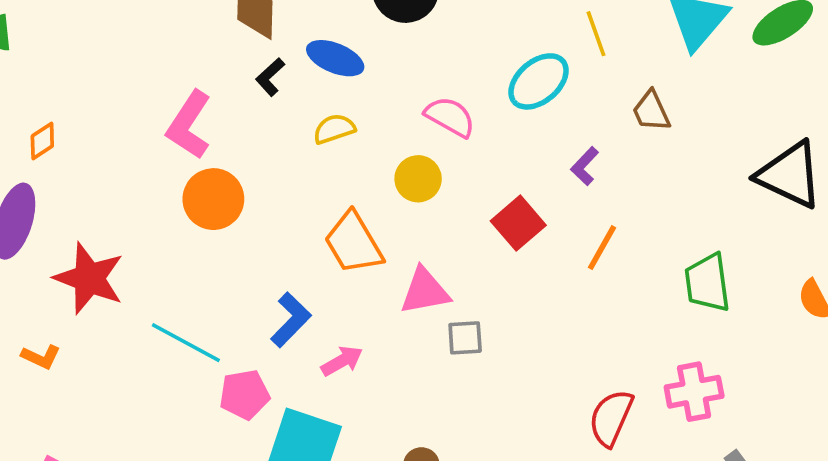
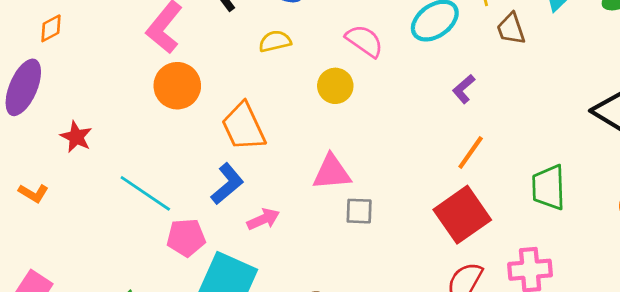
brown trapezoid: (651, 111) -> (511, 29), moved
red square: (518, 223) -> (462, 215), moved, size x1.4
orange trapezoid: (353, 243) -> (244, 127), moved
red star: (89, 278) -> (76, 137), size x0.6

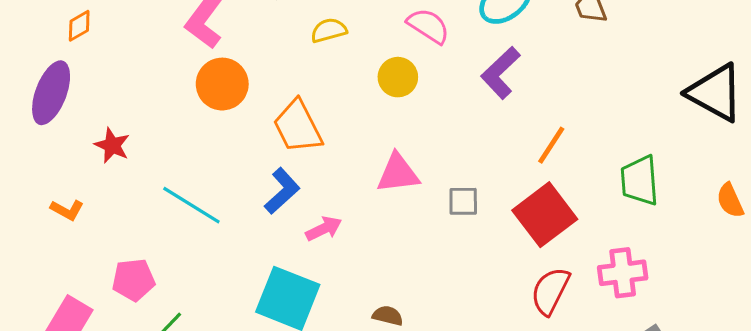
purple L-shape: (464, 89) -> (500, 73), moved, size x1.6
gray square: (359, 211) -> (463, 201), moved
pink pentagon: (186, 238) -> (133, 280), moved

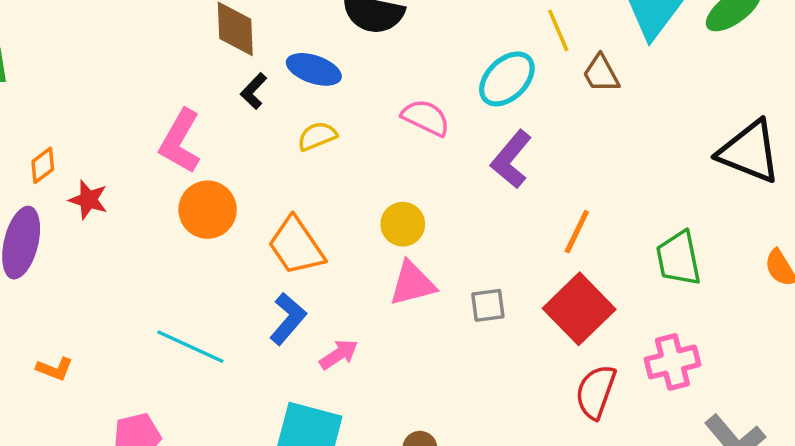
yellow circle: (398, 77) -> (403, 224), moved
red star: (112, 145) -> (88, 200), moved

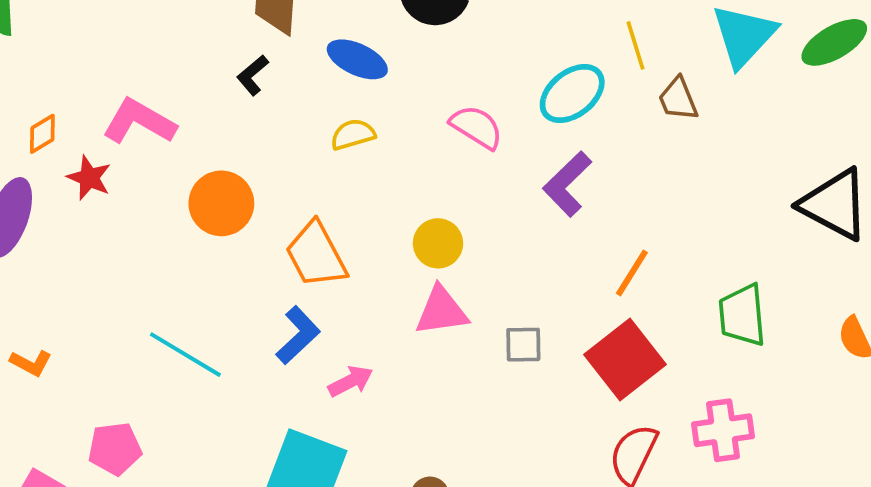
black L-shape: (254, 91) -> (253, 75), moved
pink L-shape: (180, 141) -> (139, 122), moved, turned 84

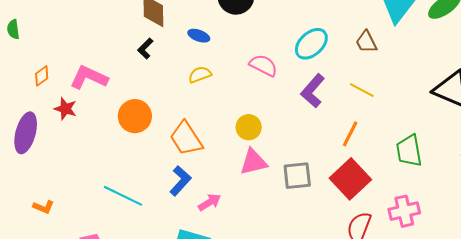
yellow line: (635, 45) -> (362, 90), moved, turned -40
blue ellipse: (357, 59) -> (199, 36), size x0.7
orange diamond: (42, 134) -> (42, 76), moved
gray square: (523, 345) -> (297, 176), size x1.4

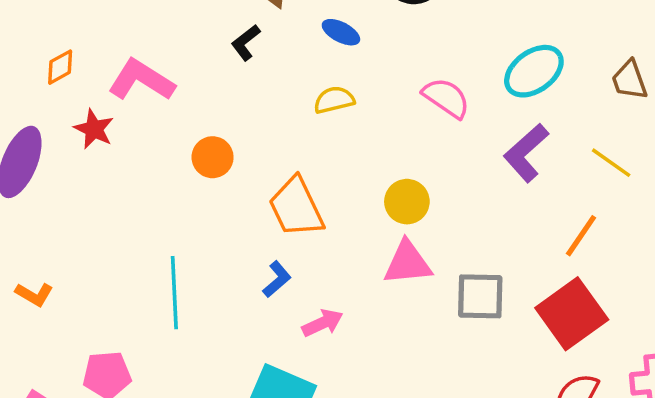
orange circle: (135, 116) -> (213, 157), size x0.7
blue L-shape: (180, 181) -> (277, 279), size x0.7
cyan line: (123, 196) -> (174, 293), turned 54

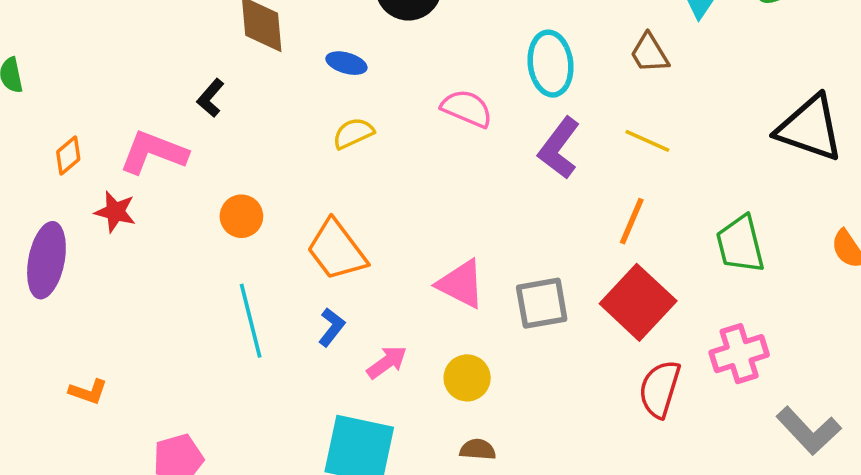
black L-shape: (246, 43) -> (211, 98), moved
cyan ellipse: (534, 71) -> (551, 64), turned -50
yellow circle: (407, 202) -> (467, 378), moved
pink triangle: (408, 263) -> (461, 284), turned 44
cyan line: (174, 293) -> (251, 321), moved

